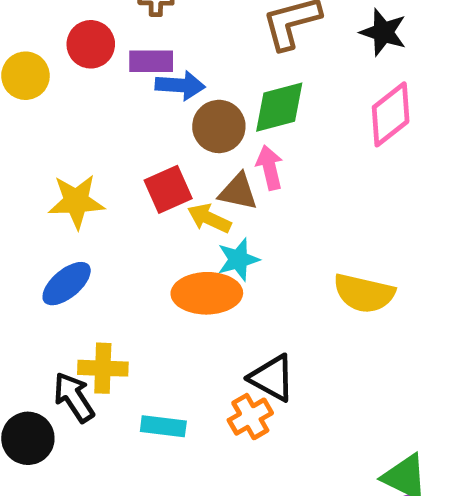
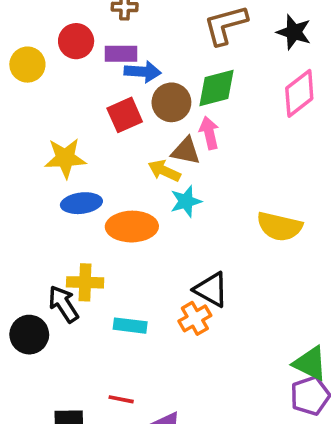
red square: (168, 189) -> (125, 115), moved
blue ellipse: (67, 284) -> (81, 203), moved, turned 33
orange ellipse: (207, 293) -> (132, 227), moved

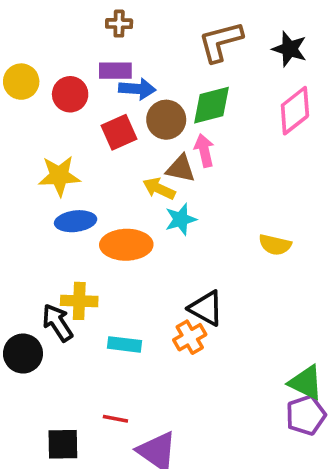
red circle: (76, 41) -> (70, 94), moved
yellow semicircle: (279, 227) -> (275, 245), size x0.7

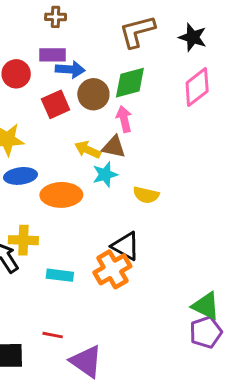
brown triangle: (181, 169) -> (114, 147), moved
yellow semicircle: (275, 245) -> (146, 195), moved
orange cross: (190, 337) -> (112, 269), size x1.4

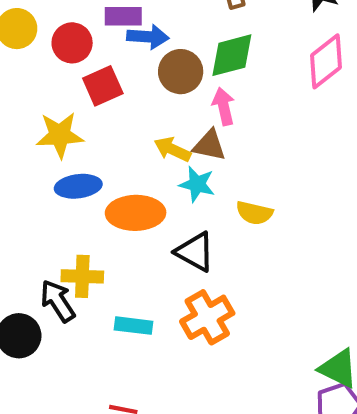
red square: (56, 104) -> (103, 86), moved
cyan star: (105, 175) -> (197, 184), turned 30
black triangle: (126, 246) -> (195, 252), moved

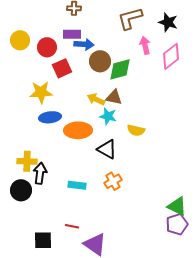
green diamond: (232, 55) -> (120, 69), moved
pink arrow: (224, 106) -> (145, 45), moved
yellow cross: (82, 276) -> (27, 161), moved
black arrow: (58, 301) -> (40, 173), turned 40
orange cross: (207, 317) -> (113, 181), size x0.7

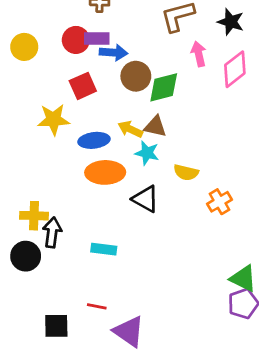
red circle: (47, 47) -> (76, 40), moved
blue ellipse: (50, 117) -> (94, 140), moved
orange cross: (113, 181) -> (220, 202), moved

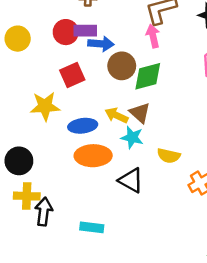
pink arrow: (199, 54) -> (153, 36), moved
brown triangle: (155, 126) -> (140, 113), turned 30
black circle: (26, 256) -> (19, 161), moved

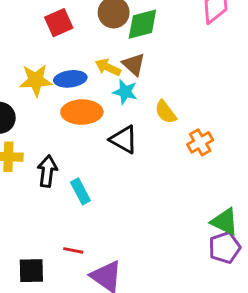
yellow star: (45, 106) -> (36, 80), moved
yellow semicircle: (169, 156) -> (166, 112), turned 40
black arrow: (44, 212) -> (47, 171), moved
cyan rectangle: (92, 227) -> (80, 191), turned 55

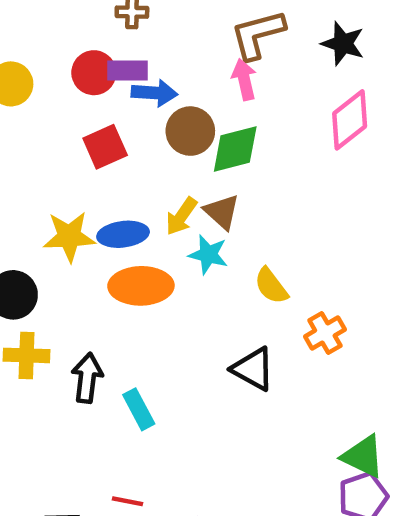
yellow arrow: (108, 67) -> (181, 216), turned -80
black triangle: (124, 139) -> (253, 369), moved

